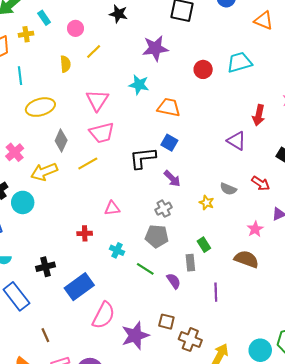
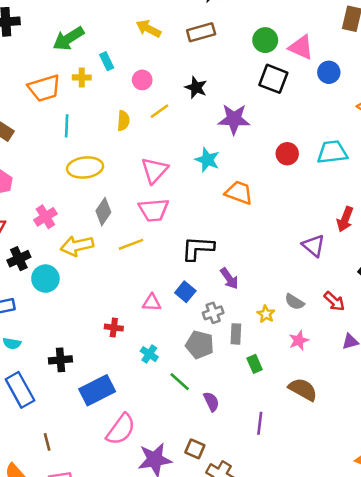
black star: (118, 14) -> (196, 88), moved
blue square: (169, 143) -> (185, 292), moved
pink star: (255, 229) -> (299, 340), moved
gray rectangle: (190, 263) -> (236, 334), moved

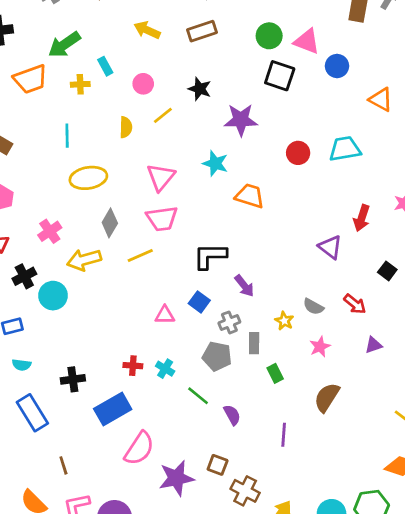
orange trapezoid: (44, 88) -> (31, 79), moved
red cross: (114, 328) -> (133, 366), moved
brown semicircle: (303, 389) -> (327, 397), turned -84

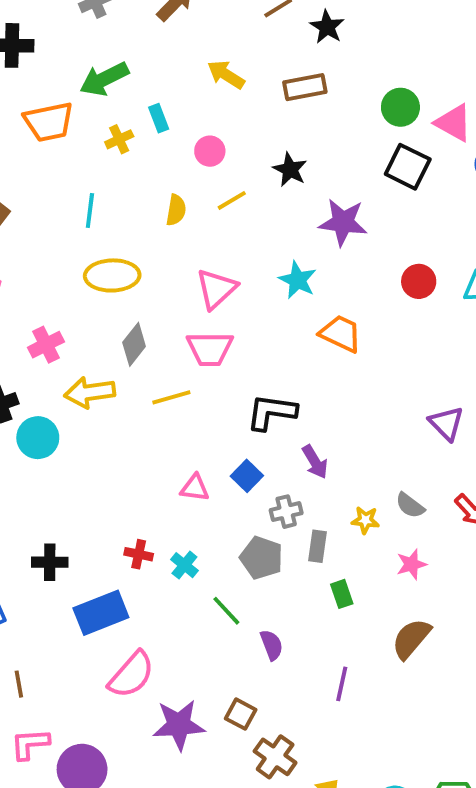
yellow cross: (80, 84) -> (119, 139), turned -30
yellow star: (284, 321) -> (365, 520), turned -30

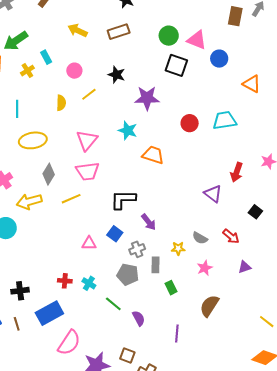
brown line: (19, 684) -> (17, 324), moved

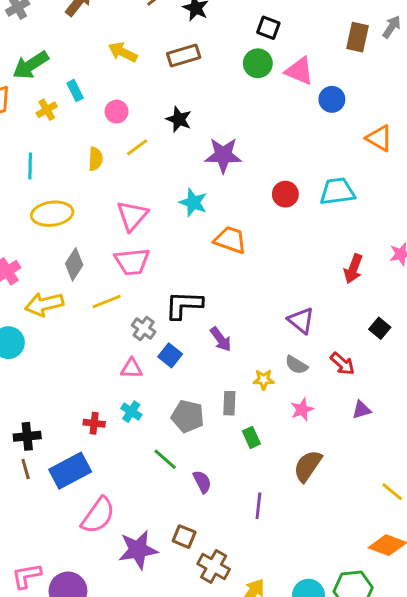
black square: (176, 65) -> (268, 28), moved, size x0.7
purple triangle: (213, 194) -> (301, 320), moved
gray cross: (137, 249) -> (144, 328), moved, turned -35
cyan cross: (89, 283) -> (131, 412), moved
brown line: (17, 324) -> (26, 469), moved

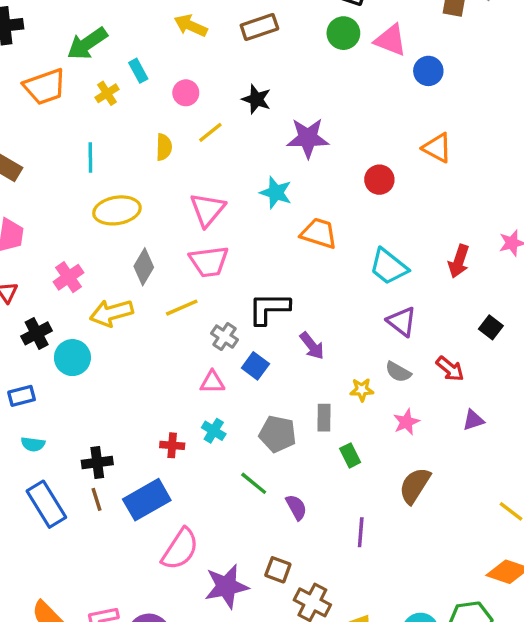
orange triangle: (379, 138) -> (437, 148), moved
cyan trapezoid: (337, 191) -> (389, 267), moved, turned -132

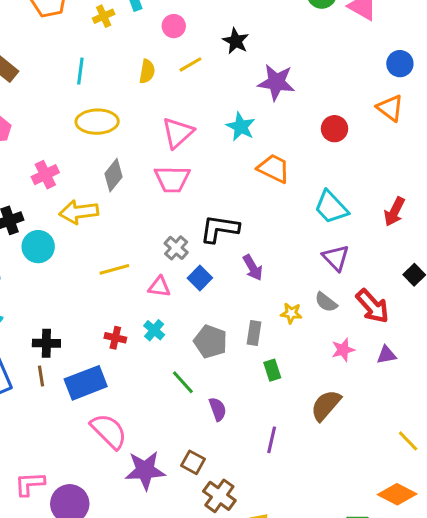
blue circle: (428, 71) -> (400, 64), moved
yellow line: (182, 308) -> (114, 269), moved
red arrow: (450, 369) -> (373, 306), size x1.4
pink star: (406, 422) -> (343, 350), moved
pink semicircle: (180, 549) -> (109, 431), turned -87

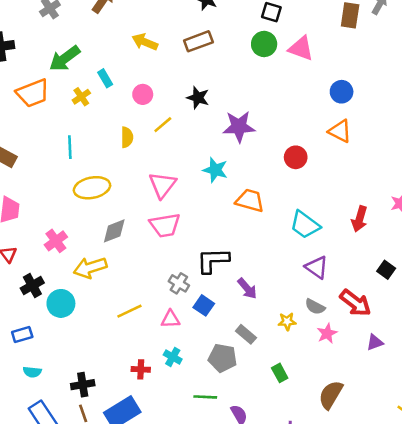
gray diamond: (113, 175) -> (114, 231), turned 40
gray rectangle: (254, 333) -> (246, 334), moved, turned -48
pink star: (343, 350) -> (327, 333), moved
green line: (183, 382) -> (205, 397), turned -35

